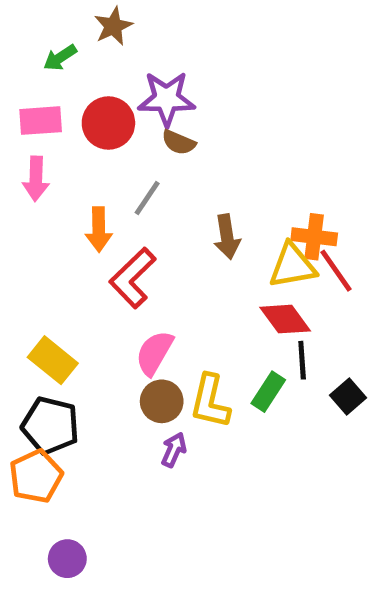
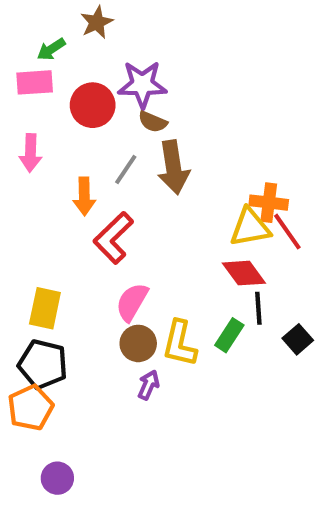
pink rectangle: (41, 121) -> (35, 82), moved
brown arrow: (227, 237) -> (173, 167), moved, size x1.4
yellow rectangle: (53, 360) -> (45, 308), turned 63

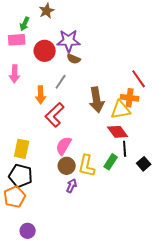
green arrow: (51, 49) -> (25, 24), turned -32
brown arrow: (173, 167) -> (97, 100), moved
red line: (287, 232) -> (139, 79), moved

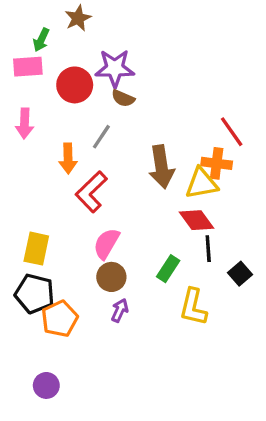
green rectangle: (111, 162) -> (168, 269), moved
yellow L-shape: (87, 166) -> (193, 307), moved
orange pentagon: (15, 197) -> (60, 319), moved

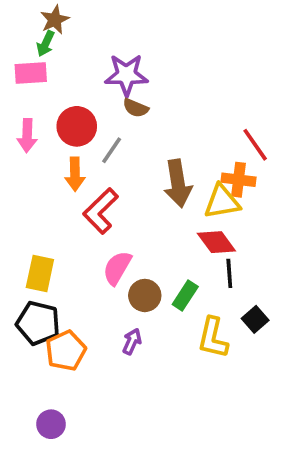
brown star: (78, 18) -> (55, 20), moved
red circle: (75, 85) -> (77, 126), moved
black square: (240, 274) -> (255, 319), moved
brown circle: (111, 277) -> (145, 295), moved

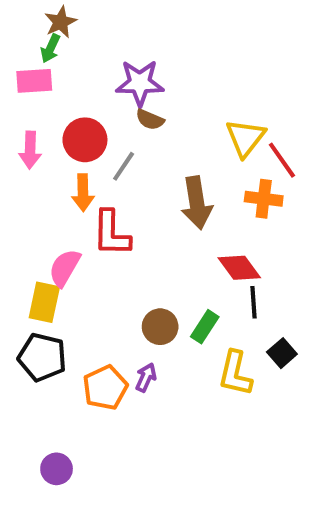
yellow triangle: (222, 202) -> (245, 138), moved, turned -42
red L-shape: (101, 211) -> (111, 233), turned -45
pink semicircle: (117, 268) -> (65, 268), moved
orange pentagon: (66, 351) -> (105, 388), moved

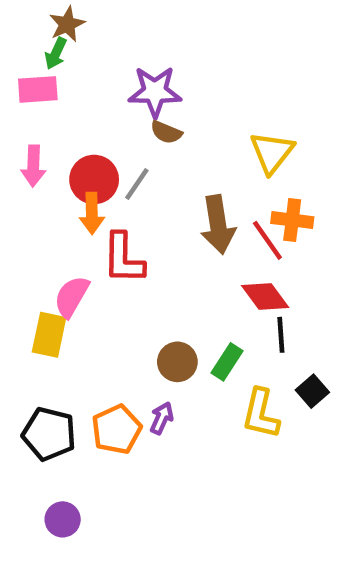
red circle: (85, 140) -> (94, 179), moved
red line: (282, 160) -> (267, 240), moved
black pentagon: (42, 357) -> (49, 434), moved

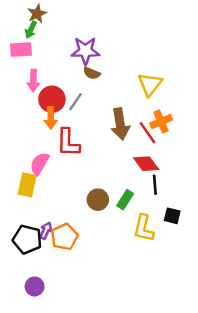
pink arrow: (33, 166) -> (33, 81), moved
orange cross: (292, 220) -> (161, 122), turned -30
black square: (312, 391) -> (172, 216), turned -35
purple arrow: (162, 418) -> (46, 231), moved

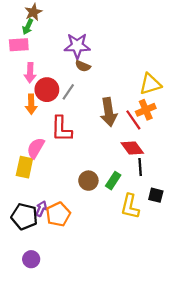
yellow triangle: (150, 84) -> (150, 84), moved, turned 35
orange arrow: (51, 118) -> (31, 104), moved

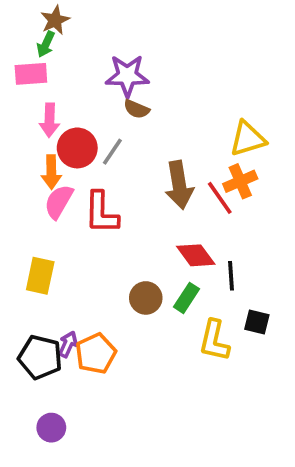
pink semicircle: (36, 148) -> (59, 202), moved
red diamond: (132, 148) -> (196, 255), moved

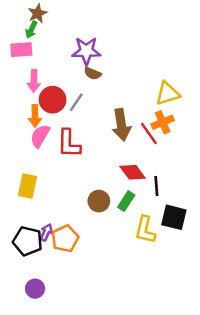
black square: (257, 322) -> (174, 217), size x1.5

